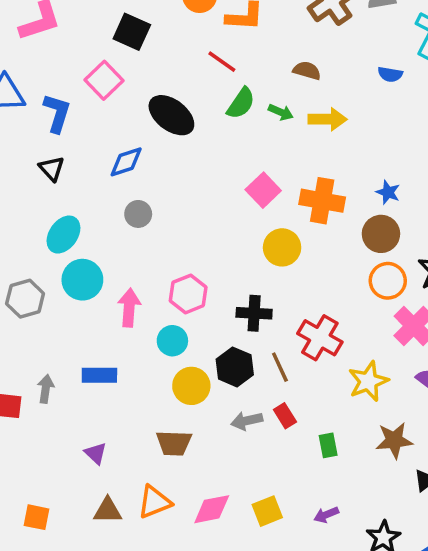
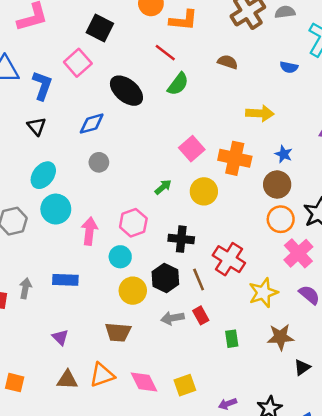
green arrow: (281, 112) -> (163, 187), moved, turned -66
yellow arrow: (328, 119) -> (260, 113), moved
pink diamond: (212, 509) -> (144, 382), turned 72
purple arrow: (326, 515) -> (227, 404), moved

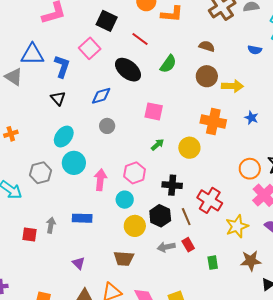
red line: (165, 53) -> (140, 39), moved
pink square: (192, 149) -> (154, 111), moved, turned -36
brown circle: (277, 185) -> (207, 76), moved

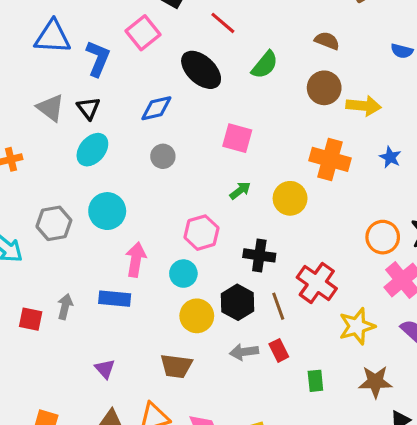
gray triangle: (14, 77) -> (51, 108), moved
cyan ellipse: (64, 137) -> (92, 150), moved
pink arrow: (100, 180) -> (136, 260), moved

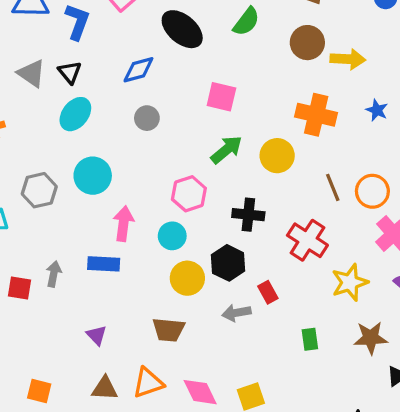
green arrow: (240, 190) -> (226, 150), size x1.5
brown line: (278, 306) -> (333, 187), moved
red rectangle: (279, 350) -> (268, 292), moved

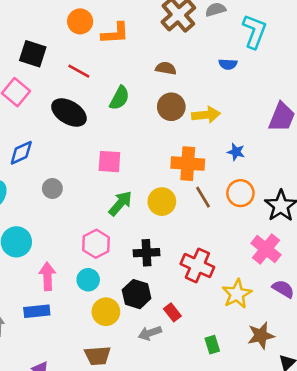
blue diamond: (138, 70) -> (21, 153), moved
brown line: (333, 187) -> (203, 197), moved
orange circle: (372, 191) -> (240, 193), moved

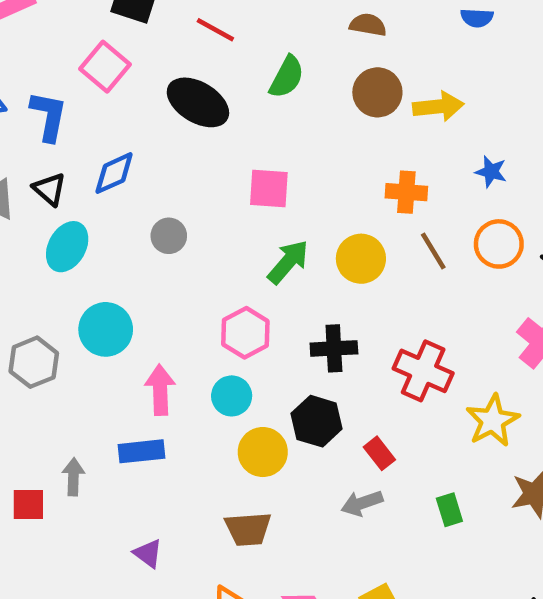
orange cross: (188, 164) -> (406, 192), size x0.7
gray arrow: (150, 333) -> (362, 503), moved

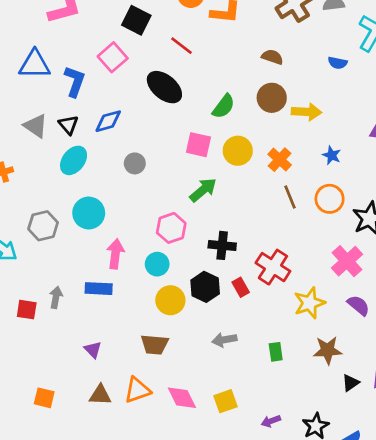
green semicircle: (287, 77) -> (224, 106), moved
orange cross: (406, 192) -> (280, 160), turned 30
yellow circle: (361, 259) -> (238, 151), moved
red rectangle: (379, 453) -> (241, 287), moved

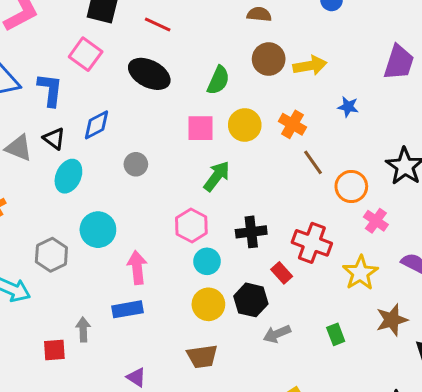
orange circle: (330, 199) -> (351, 186), moved
pink cross: (347, 261) -> (376, 221), moved, size x0.7
cyan circle: (157, 264) -> (207, 261), moved
black hexagon: (205, 287) -> (251, 300), moved

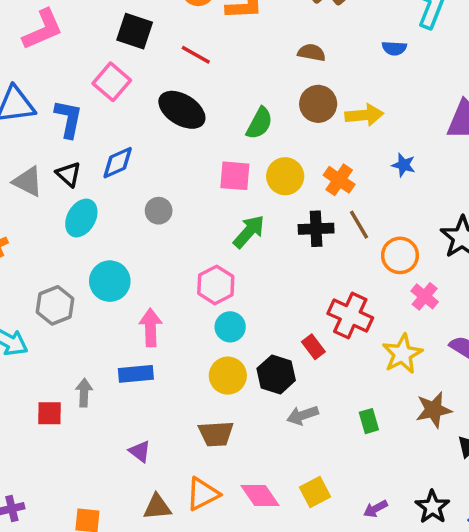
black cross: (251, 232) -> (316, 229), moved

